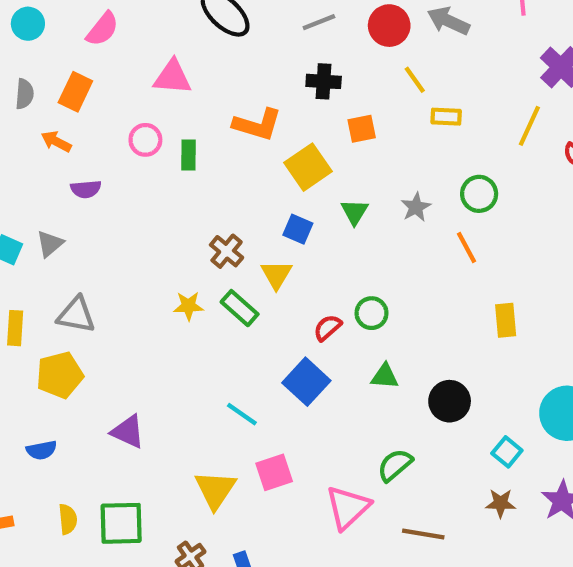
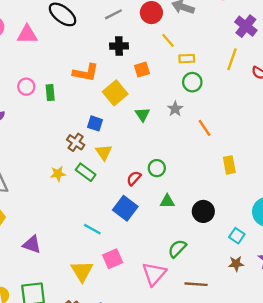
pink triangle: (173, 77) -> (27, 34), moved
green circle: (479, 194) -> (192, 82), moved
blue square: (298, 229) -> (95, 123), moved

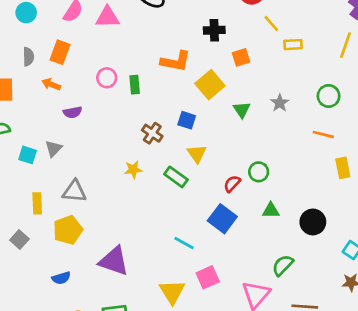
green circle: (192, 82) -> (329, 96), moved
orange line: (204, 128) -> (323, 134), moved, turned -42
brown cross: (76, 142) -> (152, 133), moved
yellow star: (58, 174) -> (133, 170), moved
purple triangle: (32, 244) -> (114, 261), size x1.4

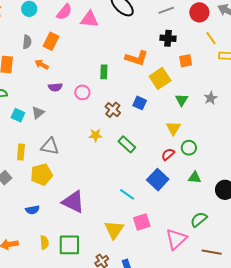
pink circle: (107, 78) -> (82, 92), moved
yellow triangle: (197, 154) -> (173, 128), moved

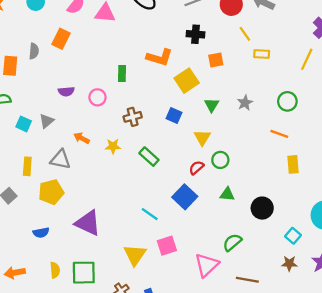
gray semicircle: (27, 42) -> (34, 51), moved
orange arrow: (42, 65) -> (82, 138), moved
blue square: (140, 103) -> (174, 115), moved
brown cross: (113, 110) -> (133, 117), turned 35

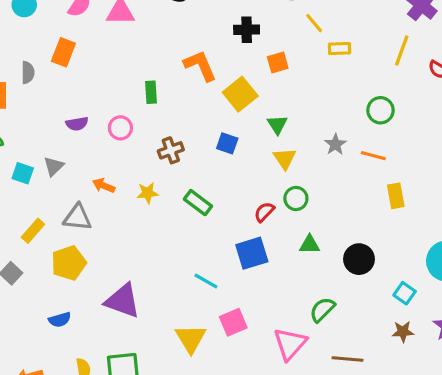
orange L-shape: (159, 57) -> (200, 66), turned -125
gray star: (245, 103) -> (335, 144), moved
yellow triangle: (202, 138) -> (285, 159), moved
yellow rectangle: (27, 166) -> (33, 231), turned 42
blue square: (185, 197) -> (252, 253), turned 35

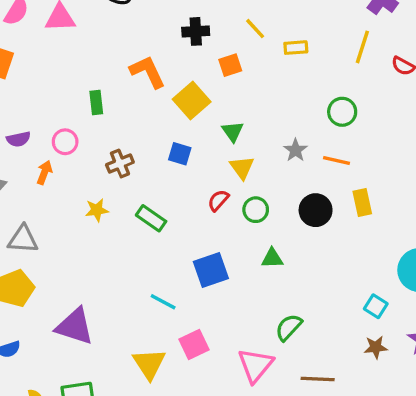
yellow line: (314, 23) -> (255, 29), moved
orange arrow: (104, 186) -> (44, 172), moved, turned 90
red semicircle: (264, 212) -> (218, 200), moved
black circle: (359, 259) -> (316, 210), moved

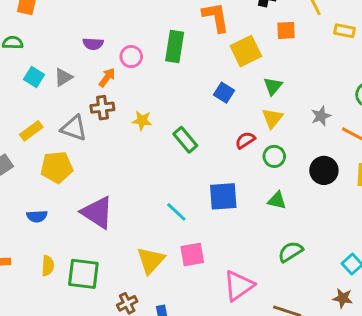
green rectangle: (96, 102) -> (175, 46), moved, size x1.5
brown cross: (120, 164) -> (102, 108), moved
green semicircle: (289, 327) -> (291, 252), moved

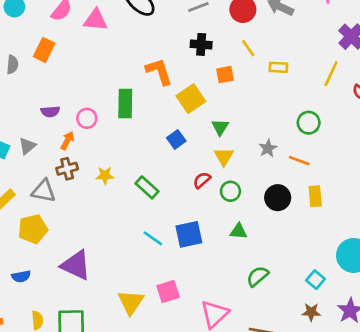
blue square: (224, 93) -> (176, 139), turned 30
cyan line: (176, 212) -> (153, 238), moved

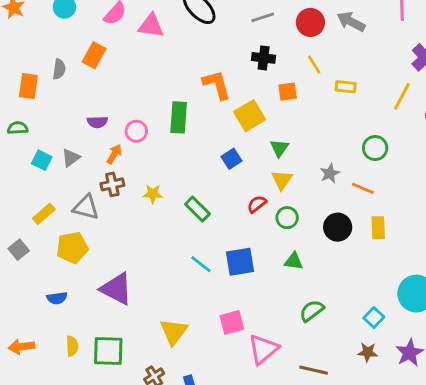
pink square: (168, 291) -> (232, 322), moved

